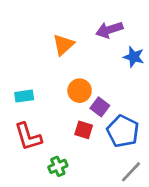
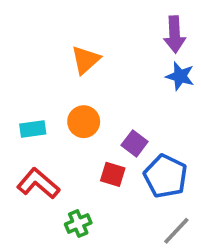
purple arrow: (109, 30) -> (175, 34), moved, turned -75
orange circle: (80, 91) -> (84, 122), moved
red L-shape: (28, 137) -> (38, 183), turned 148

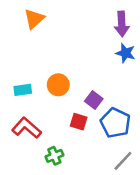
orange triangle: (85, 60) -> (34, 19), moved

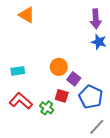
orange triangle: (34, 19) -> (27, 15), turned -48
orange circle: (58, 85) -> (59, 67), moved
green cross: (54, 156) -> (47, 108), moved, turned -32

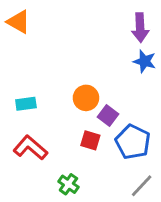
orange triangle: (27, 15) -> (19, 22), moved
green cross: (47, 108) -> (68, 184), moved

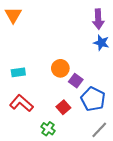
orange triangle: (19, 22) -> (13, 15), turned 30
red square: (90, 140) -> (63, 107), moved, turned 32

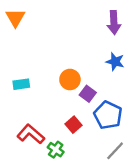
blue star: (101, 43) -> (115, 62), moved
red L-shape: (21, 103) -> (31, 134), moved

